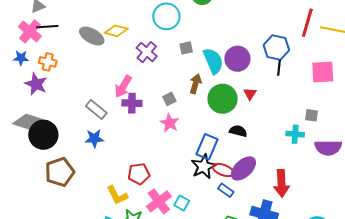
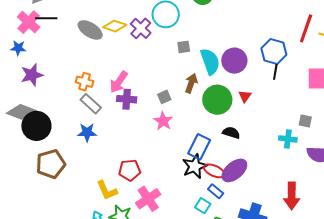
purple cross: (147, 52) -> (141, 28), moved
orange cross: (48, 62) -> (84, 82), moved
purple star: (36, 84) -> (32, 75), turned 30
red arrow: (281, 183) -> (292, 196), moved
cyan square: (182, 203) -> (203, 206), moved

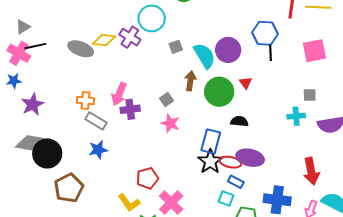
purple ellipse: (234, 170) -> (250, 158), turned 64

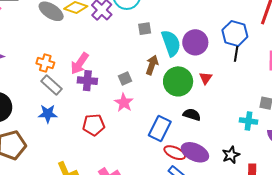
black star: (210, 162) -> (231, 155), moved, size x0.7
red pentagon: (147, 178) -> (94, 125), moved

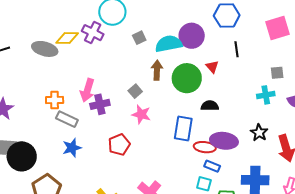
cyan semicircle: (171, 43) -> (169, 44), turned -64
black line: (236, 54) -> (237, 49), moved

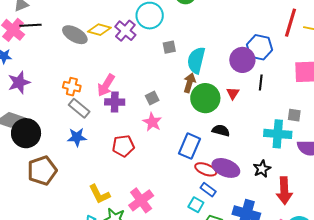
purple circle: (192, 36) -> (242, 60), moved
cyan semicircle: (169, 44) -> (196, 60), turned -80
brown arrow: (157, 70) -> (189, 83), moved
cyan cross: (266, 95) -> (278, 134), size x1.5

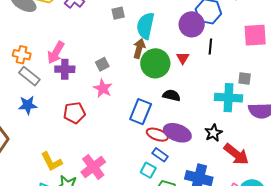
red arrow: (284, 191) -> (236, 154), turned -48

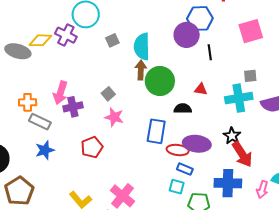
red triangle: (183, 58) -> (201, 89), moved, turned -40
red arrow: (236, 154) -> (242, 154), moved, turned 32

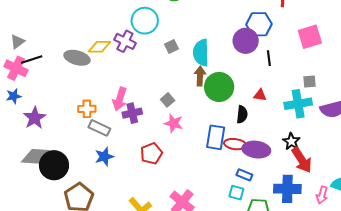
black semicircle: (183, 109) -> (242, 114), turned 96
red ellipse: (178, 150) -> (235, 144), moved

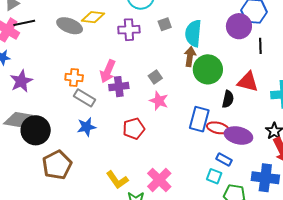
purple cross: (125, 41) -> (129, 30), moved, turned -35
red triangle: (260, 95) -> (248, 82), size x1.6

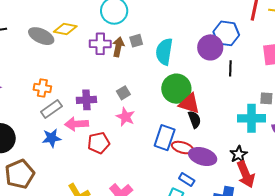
brown arrow: (190, 57) -> (118, 47), moved
pink arrow: (108, 71) -> (77, 124), moved, turned 60
red triangle: (248, 82) -> (189, 104), moved
gray rectangle: (84, 98) -> (51, 109), turned -70
black semicircle: (228, 99) -> (194, 120), turned -36

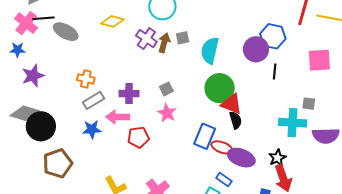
gray ellipse: (41, 36) -> (66, 32), moved
purple cross: (100, 44) -> (146, 39), turned 30

